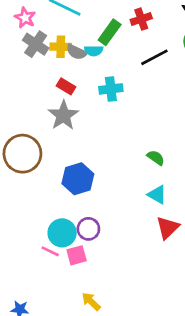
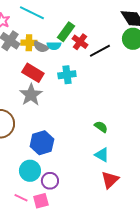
red cross: (141, 19) -> (80, 42), moved, turned -35
red rectangle: (66, 86) -> (33, 73), size x1.5
cyan circle: (62, 233) -> (30, 171), moved

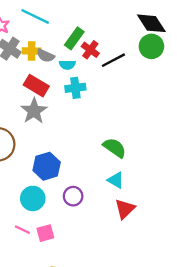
cyan semicircle: (54, 46) -> (67, 65), moved
green semicircle: (101, 127) -> (115, 148), size x1.5
purple circle: (50, 181) -> (73, 196), moved

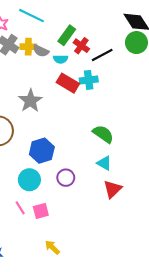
red rectangle: (36, 86) -> (68, 83), moved
cyan cross: (75, 88) -> (89, 80), moved
pink line: (22, 230) -> (20, 208), turned 32

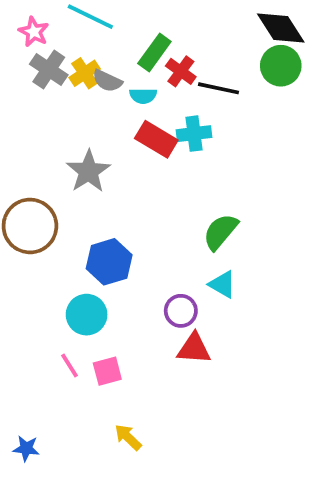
yellow cross: (28, 47) -> (85, 73), turned -35
black line: (102, 55) -> (219, 88), turned 40
green semicircle: (103, 134) -> (220, 232), turned -85
purple circle: (66, 178) -> (181, 311), moved
red triangle: (113, 189) -> (194, 349), moved, turned 48

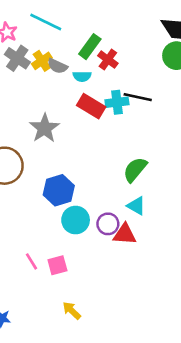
black line: (219, 88) -> (138, 97), moved
cyan circle: (87, 315) -> (76, 220), moved
red triangle: (194, 349) -> (125, 234), moved

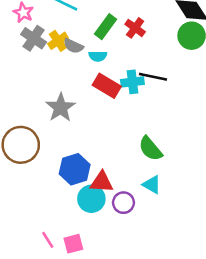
red cross: (108, 60) -> (135, 28), moved
green semicircle: (135, 170) -> (150, 149), turned -80
red triangle: (125, 234) -> (102, 182), moved

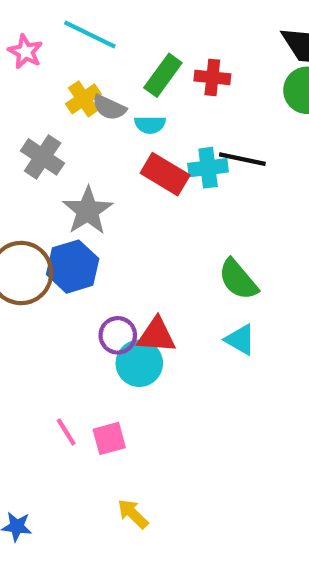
red cross: (135, 28) -> (212, 77), turned -30
gray cross: (34, 38) -> (43, 157), moved
blue hexagon: (75, 169) -> (73, 267), moved
purple circle: (123, 203) -> (118, 335), moved

